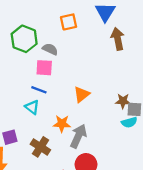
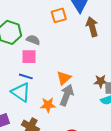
orange square: (69, 22) -> (59, 15), moved
cyan triangle: (32, 107) -> (21, 92), size x1.5
gray arrow: (78, 136) -> (67, 95), moved

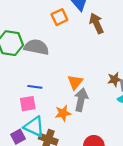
gray semicircle: (33, 40) -> (36, 47), size x1.6
pink square: (29, 57) -> (28, 104), moved
cyan triangle: (21, 92) -> (34, 127), moved

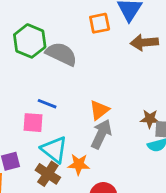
brown arrow: (96, 23) -> (144, 42), turned -84
orange star: (63, 113) -> (79, 164), moved
cyan triangle: (34, 127) -> (54, 150), moved

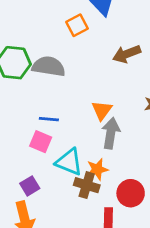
brown arrow: (144, 42) -> (127, 54), moved
pink square: (33, 123) -> (41, 142), turned 35
brown cross: (48, 174) -> (87, 185), moved

